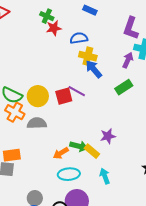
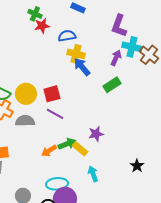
purple line: (77, 91) -> (55, 114), moved
green arrow: (79, 146) -> (67, 144), turned -36
cyan ellipse: (69, 174) -> (57, 184), moved

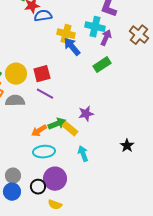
blue semicircle: (67, 36) -> (43, 16), moved
cyan cross: (132, 47) -> (95, 27), moved
cyan ellipse: (57, 184) -> (44, 152), moved

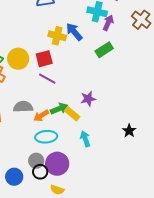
yellow cross: (66, 34) -> (57, 36), moved
gray semicircle: (15, 101) -> (23, 107), moved
gray circle: (13, 176) -> (36, 161), moved

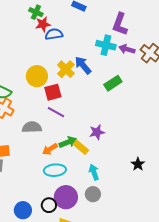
purple arrow: (108, 23) -> (127, 49), moved, turned -98
yellow cross: (57, 36) -> (66, 69), turned 30
yellow circle: (18, 59) -> (37, 76), moved
gray semicircle: (23, 107) -> (32, 127), moved
gray circle: (36, 161) -> (93, 194), moved

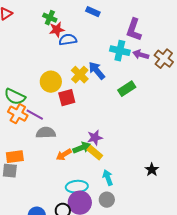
purple line: (56, 112) -> (35, 115), moved
purple star: (97, 132) -> (95, 138), moved
cyan ellipse: (55, 170) -> (77, 187), moved

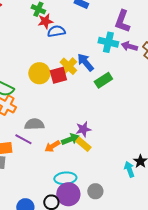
green rectangle: (127, 89) -> (103, 80), moved
red square: (67, 98) -> (58, 75), moved
purple line: (35, 115) -> (23, 139), moved
cyan arrow: (108, 178) -> (129, 169), moved

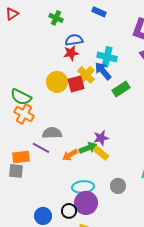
red star: (45, 21) -> (71, 53), moved
cyan cross: (108, 42) -> (107, 57), moved
gray circle: (95, 191) -> (118, 186), moved

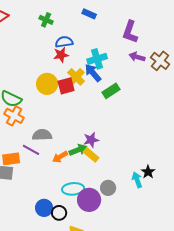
cyan cross: (107, 57) -> (97, 59), turned -30
purple circle: (86, 203) -> (89, 200), moved
blue circle: (43, 216) -> (44, 208), moved

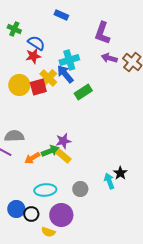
green cross: (46, 20) -> (14, 29), moved
blue semicircle: (64, 42) -> (36, 43), turned 42
purple circle: (89, 200) -> (61, 215), moved

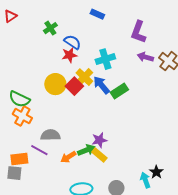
green cross: (14, 29) -> (50, 28), turned 32
blue arrow: (65, 74) -> (101, 85), moved
red square: (38, 87) -> (74, 86), turned -30

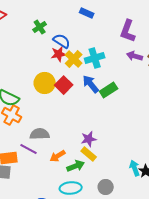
yellow cross: (84, 77) -> (74, 59), moved
green arrow: (86, 150) -> (76, 166), moved
cyan arrow: (145, 180) -> (135, 168), moved

